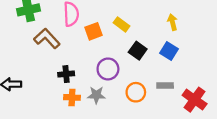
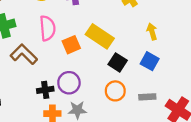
yellow rectangle: (122, 24) -> (100, 36), size x1.6
purple circle: (108, 69) -> (69, 83), moved
orange circle: (136, 92) -> (115, 91), moved

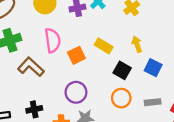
yellow arrow: (152, 32) -> (137, 44), moved
yellow rectangle: (100, 36) -> (104, 46), size x0.7
black cross: (45, 90) -> (34, 109), moved

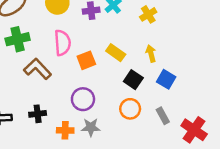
gray rectangle: (153, 102) -> (163, 116), turned 63

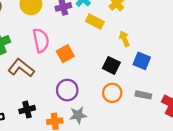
yellow rectangle: (116, 53) -> (95, 22), moved
gray rectangle: (163, 116) -> (143, 95), turned -42

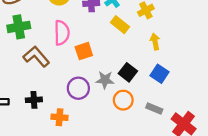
yellow arrow: (124, 39) -> (155, 42), moved
gray star: (78, 115) -> (105, 80), moved

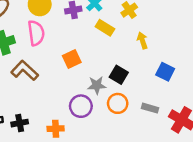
pink semicircle: (62, 33) -> (36, 33), moved
blue square: (159, 74) -> (165, 72), moved
purple circle: (78, 88) -> (81, 106), moved
black cross: (34, 100) -> (20, 123), moved

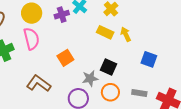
yellow rectangle: (105, 28) -> (105, 32), moved
brown L-shape: (25, 70) -> (39, 83), moved

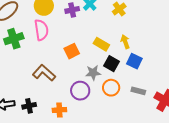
yellow rectangle: (105, 32) -> (101, 44), moved
yellow arrow: (126, 34) -> (125, 42), moved
blue square: (149, 59) -> (134, 61), moved

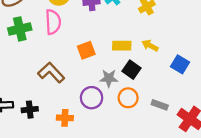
yellow arrow: (125, 42) -> (150, 46), turned -48
yellow rectangle: (101, 44) -> (122, 46), turned -35
blue square: (134, 61) -> (180, 64), moved

